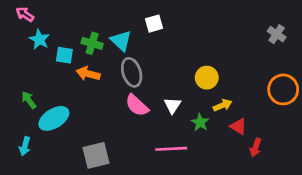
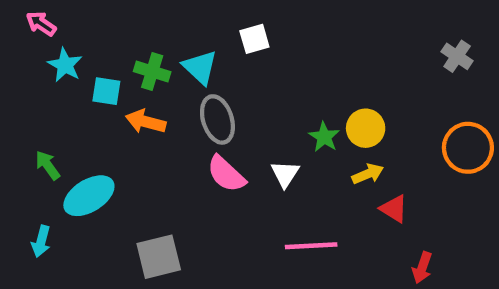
yellow circle: (207, 78) -> (366, 128), moved
green star: (200, 122) -> (324, 137), moved
red arrow: (255, 147) -> (422, 268), moved
pink line: (171, 149) -> (311, 246), moved

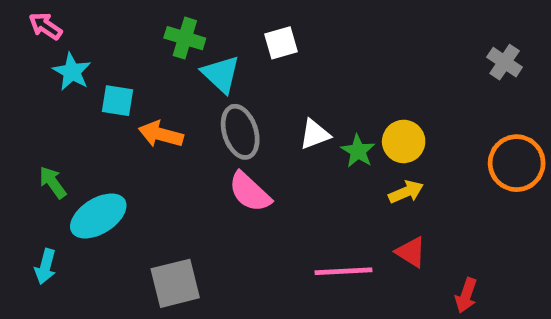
green cross: (152, 72) -> (185, 38), moved
white triangle: (285, 174) -> (315, 134), moved, turned 36
red triangle: (394, 209) -> (411, 252), moved

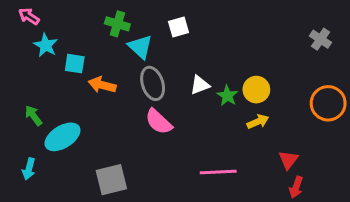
red triangle: (411, 252) -> (288, 160), moved, turned 35

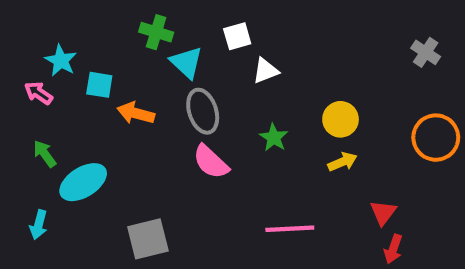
pink arrow: (29, 16) -> (39, 93), moved
white triangle: (200, 85) -> (266, 71), moved
green star: (227, 96) -> (274, 138), moved

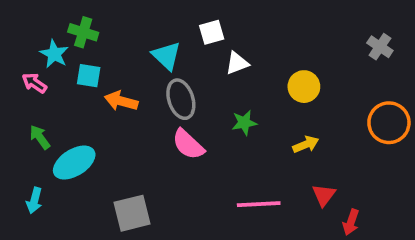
green cross: (156, 32) -> (83, 32), moved
yellow circle: (341, 119) -> (304, 87), moved
green star: (274, 138) -> (244, 123), turned 30
red triangle: (383, 213) -> (324, 195), moved

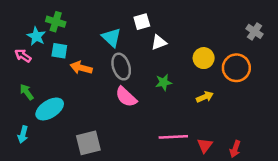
orange circle: (389, 123) -> (236, 68), moved
red triangle: (324, 195) -> (205, 145), moved

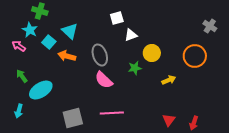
green cross: (56, 22) -> (40, 11), moved
cyan triangle: (111, 37) -> (70, 31), moved
cyan square: (59, 51) -> (49, 42), turned 32
yellow circle: (204, 58) -> (152, 53), moved
pink line: (173, 137) -> (112, 113), moved

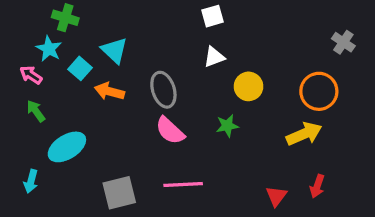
white square: (117, 18) -> (213, 16), moved
green star: (135, 68) -> (227, 126), moved
green arrow: (22, 76) -> (36, 111), moved
yellow arrow: (169, 80) -> (304, 134), moved, size x1.5
red arrow: (194, 123) -> (317, 186), moved

